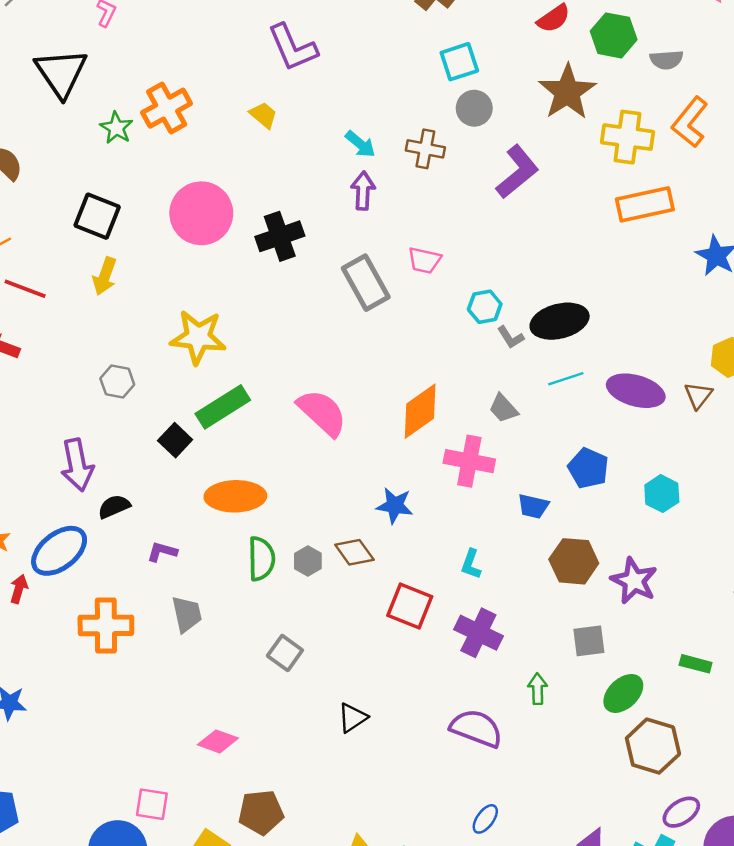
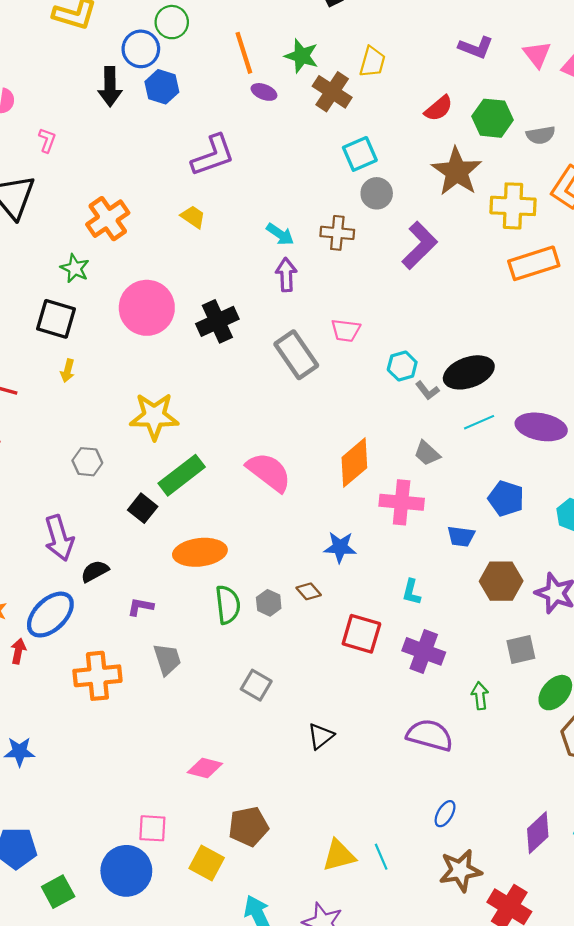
purple L-shape: (293, 48) -> (213, 155), turned -81
green star: (116, 128) -> (75, 268), moved
yellow arrow: (105, 276) -> (68, 371), size x0.7
brown diamond: (354, 552) -> (309, 591), size x0.7

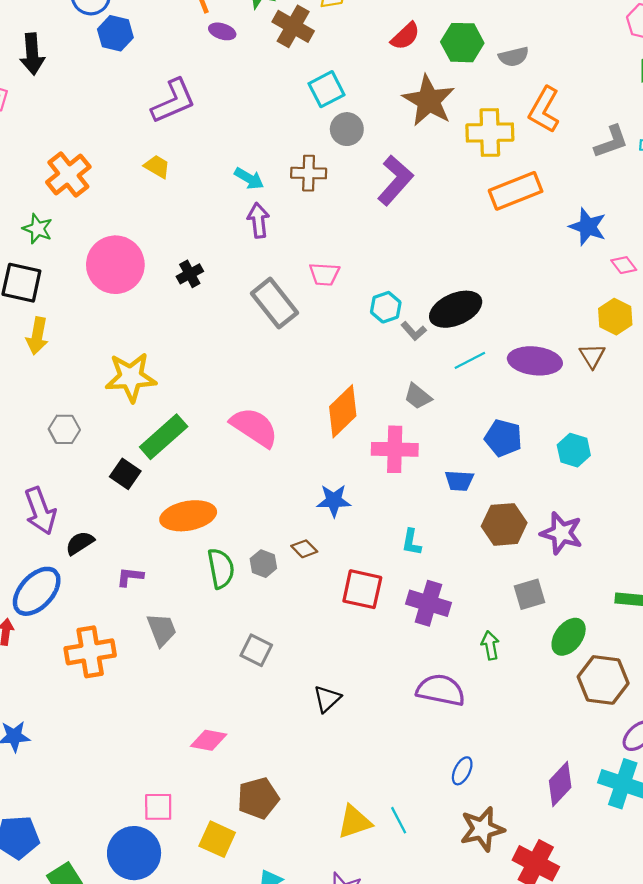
black arrow: (110, 87) -> (32, 54), moved
black cross: (217, 321) -> (190, 274), size x0.6
yellow arrow: (68, 371) -> (37, 336), size x1.5

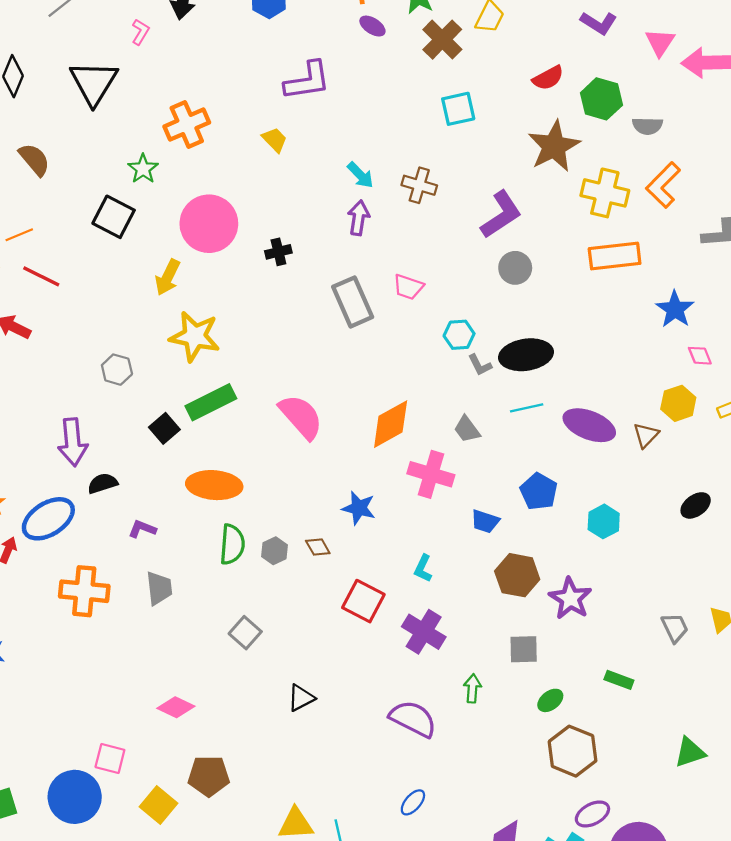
gray circle: (347, 129) -> (515, 268), moved
yellow arrow: (37, 336) -> (168, 277), moved
green ellipse: (569, 637) -> (550, 700), size x0.7

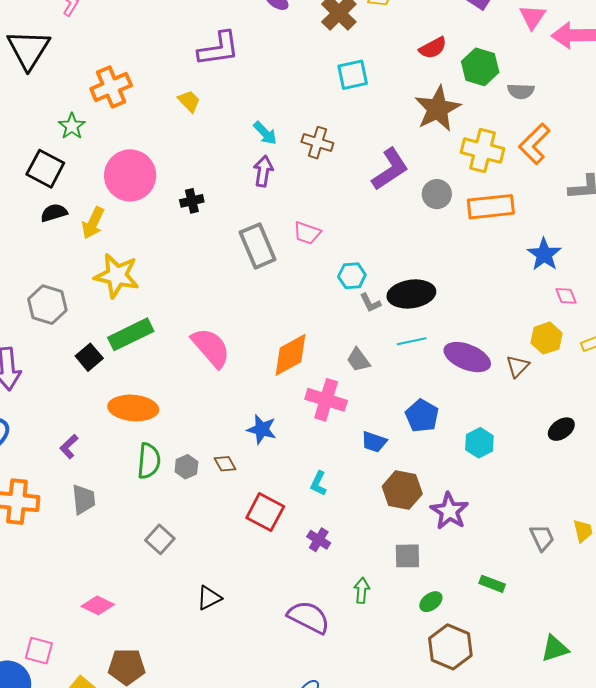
gray circle: (515, 268) -> (437, 194), moved
gray hexagon: (117, 370) -> (47, 305), size x1.4
black semicircle: (103, 483) -> (54, 213), moved
purple L-shape: (142, 529) -> (69, 447), turned -65
purple cross: (424, 632) -> (319, 540), size x0.6

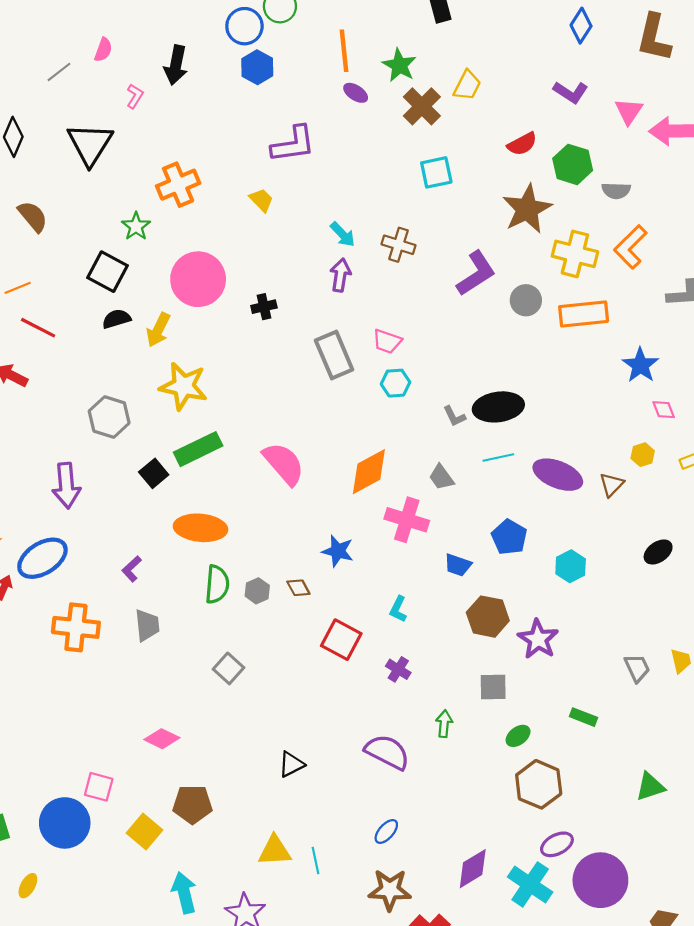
cyan hexagon: (352, 276) -> (396, 383), moved
yellow hexagon: (547, 338) -> (643, 455), size x0.7
black triangle: (209, 598) -> (291, 764), moved

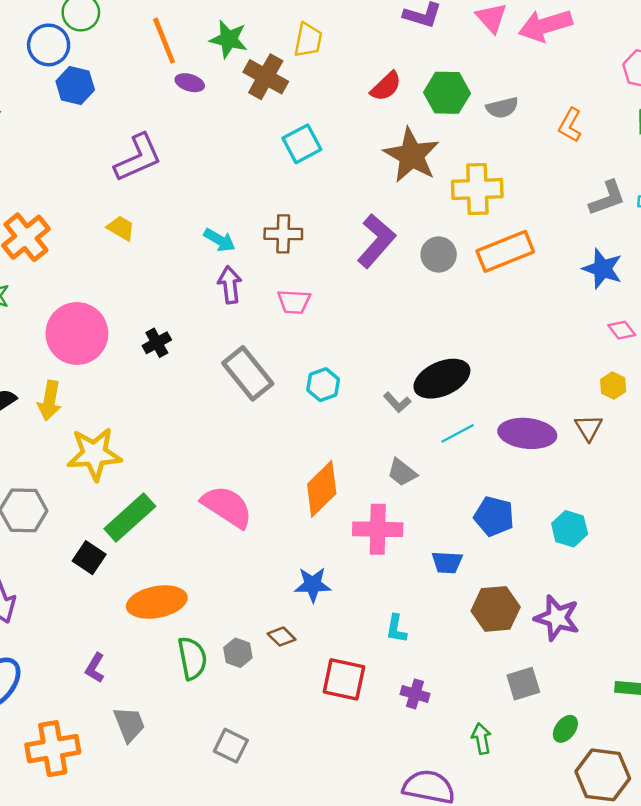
orange L-shape: (630, 247) -> (570, 125), moved, size x0.7
pink trapezoid: (387, 341) -> (294, 302), moved
blue star: (640, 365) -> (602, 269), moved

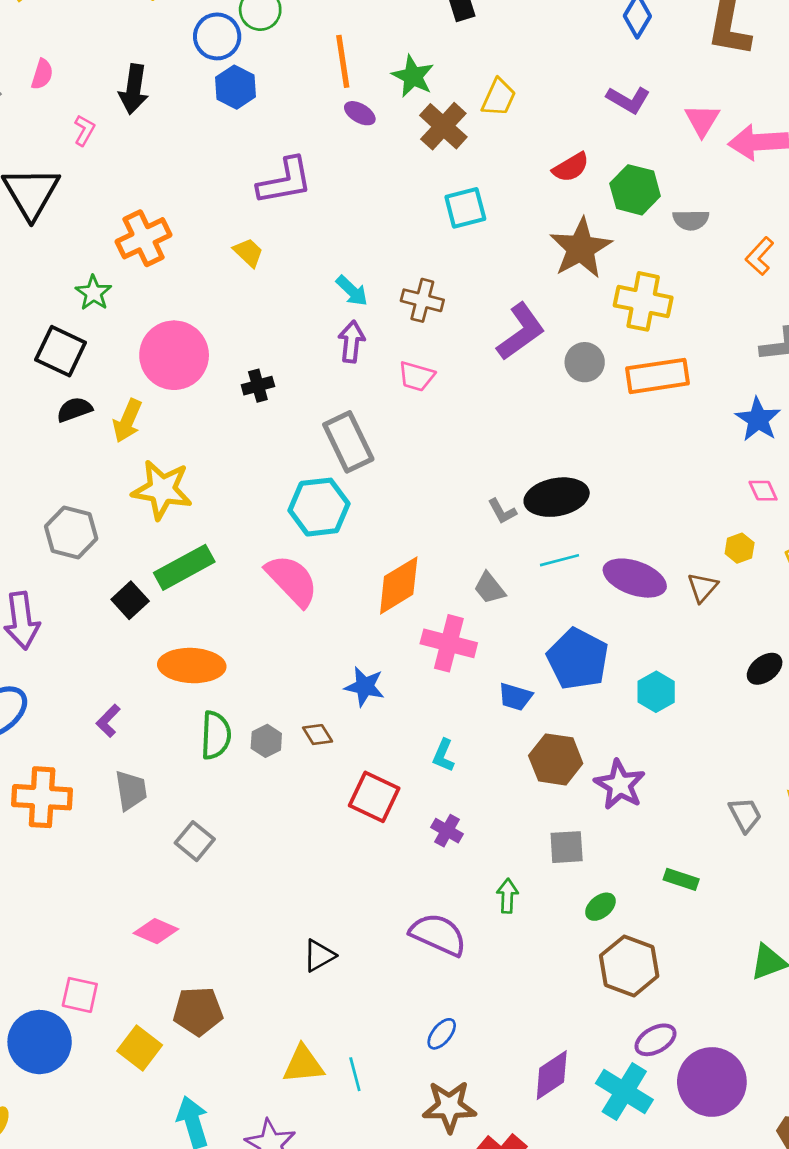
cyan hexagon: (323, 385) -> (319, 507), moved, size x1.6
blue pentagon: (494, 516) -> (578, 659), size x1.4
gray square: (231, 746) -> (195, 841), moved

